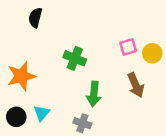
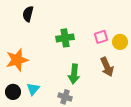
green cross: (75, 58) -> (65, 38), moved, turned -30

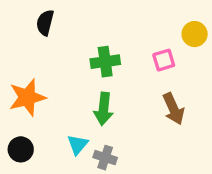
yellow circle: (120, 42) -> (195, 34), moved
green arrow: (74, 74) -> (104, 109), moved
cyan triangle: (33, 89) -> (78, 145), moved

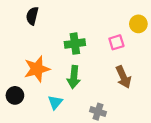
orange star: (27, 97) -> (37, 69), moved
black circle: (21, 149) -> (15, 95), moved
gray cross: (105, 158) -> (98, 112), moved

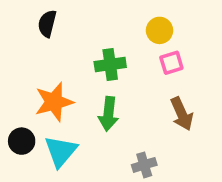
yellow circle: (138, 24) -> (160, 30), moved
cyan triangle: (55, 102) -> (61, 151), moved, size x1.5
gray cross: (98, 112) -> (144, 165), turned -35

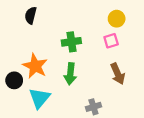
yellow circle: (160, 30) -> (117, 19), moved
orange star: (54, 102) -> (35, 66), turned -30
black circle: (22, 141) -> (14, 80), moved

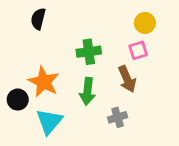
brown arrow: (118, 74) -> (127, 79), moved
gray cross: (93, 107) -> (118, 117), moved

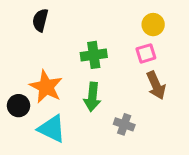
brown arrow: (127, 79) -> (156, 85), moved
gray cross: (118, 117) -> (124, 124), turned 36
cyan triangle: (49, 121) -> (52, 129), turned -44

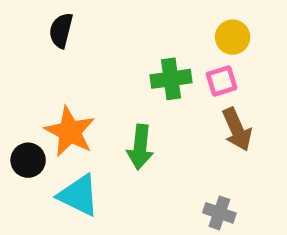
green cross: (94, 55) -> (171, 79), moved
gray cross: (124, 124) -> (219, 213), moved

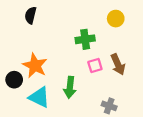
pink square: (222, 81) -> (95, 65), moved
green arrow: (140, 147) -> (70, 87), moved

